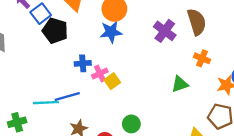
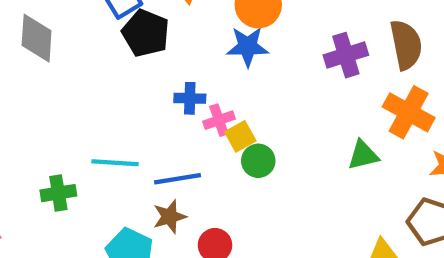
purple cross: (165, 31) -> (346, 55), turned 30
orange cross: (202, 58) -> (409, 112), size x1.6
blue line: (67, 97) -> (177, 179), moved
green circle: (131, 124) -> (258, 161), moved

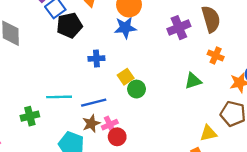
black pentagon: (146, 33) -> (69, 25), turned -30
orange cross: (409, 112) -> (216, 56), size x0.6
pink cross: (219, 120) -> (110, 125), moved

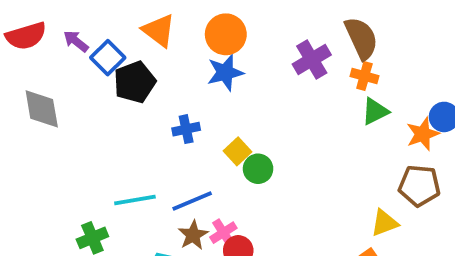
orange cross: (216, 56) -> (364, 76), moved
green triangle: (193, 81) -> (375, 111), moved

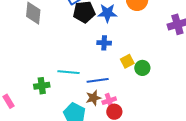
blue star: (225, 72) -> (107, 13), moved
green circle: (258, 169) -> (142, 68), moved

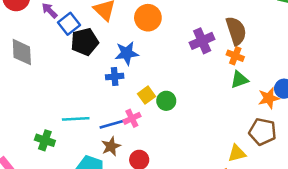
blue star: (107, 13) -> (127, 53), moved
green cross: (42, 86) -> (45, 140), turned 35
pink cross: (109, 101) -> (132, 118), moved

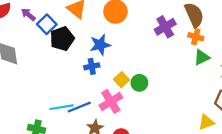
pink cross: (132, 118) -> (111, 101), size x1.5
blue line: (113, 124) -> (79, 107), moved

